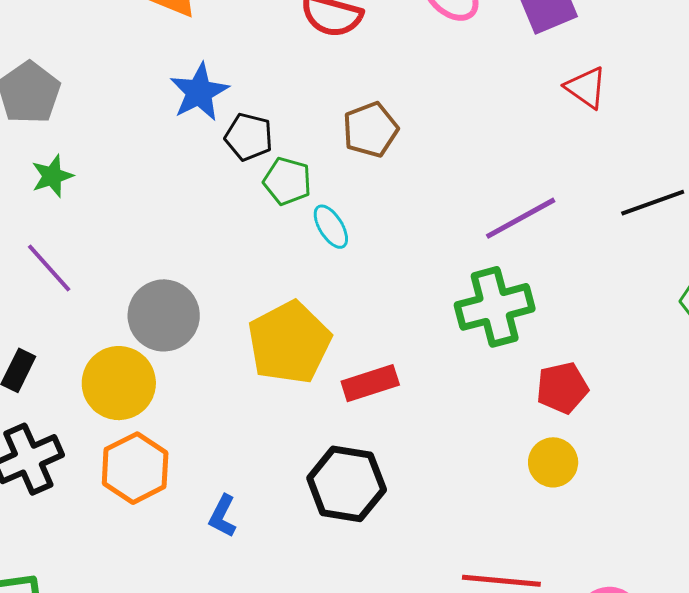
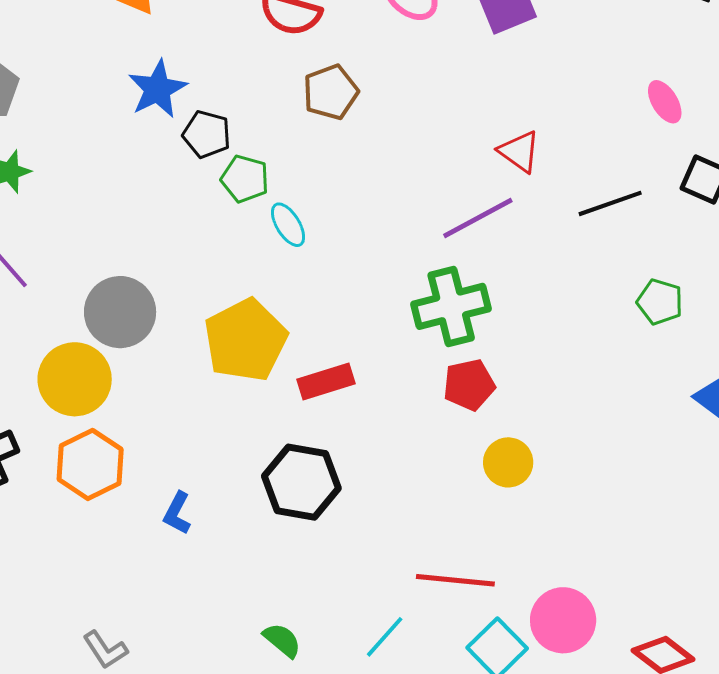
red triangle: (586, 88) -> (519, 151), moved
brown pentagon: (370, 130) -> (331, 92), moved
red pentagon: (562, 388) -> (469, 385), moved

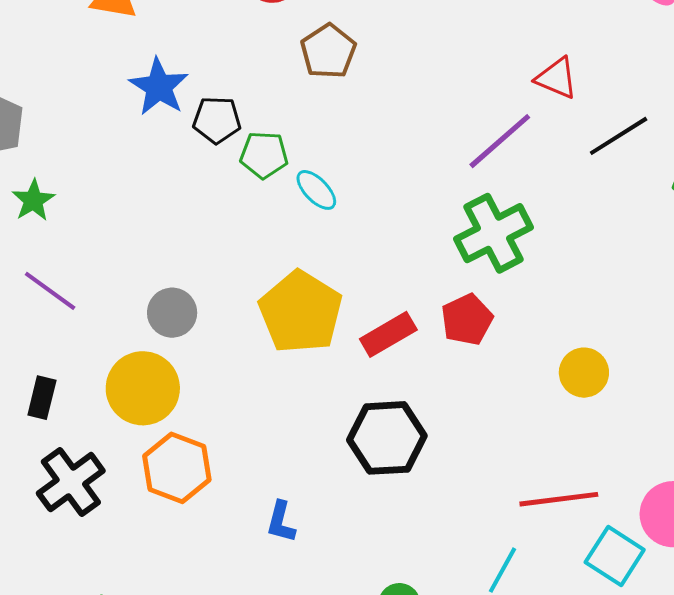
red triangle: (519, 151) -> (557, 78), moved
black line: (610, 203) -> (619, 136), moved
gray circle: (120, 312) -> (172, 313), size x0.7
red pentagon: (469, 385) -> (467, 320), moved
blue L-shape: (177, 513) -> (281, 522), moved

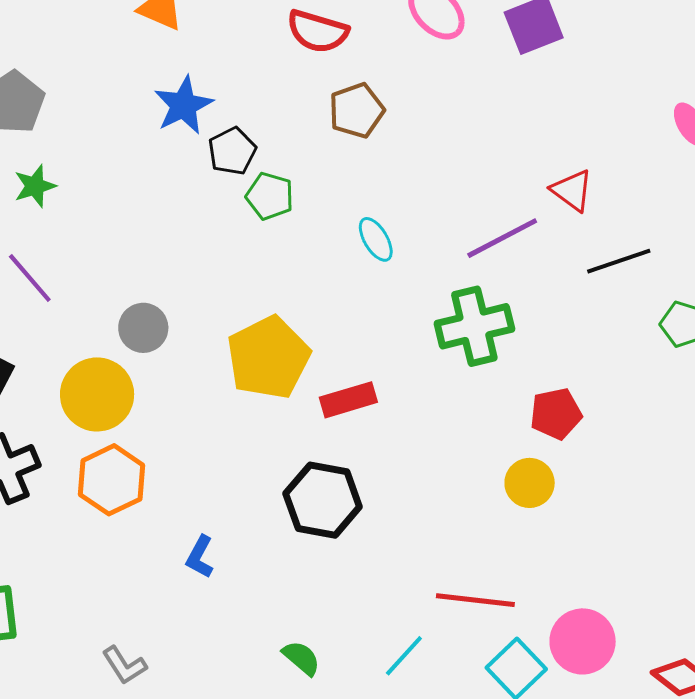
black pentagon: (217, 120) -> (232, 151), turned 30
cyan ellipse: (316, 190) -> (376, 239), moved
red pentagon: (467, 320) -> (556, 414), moved

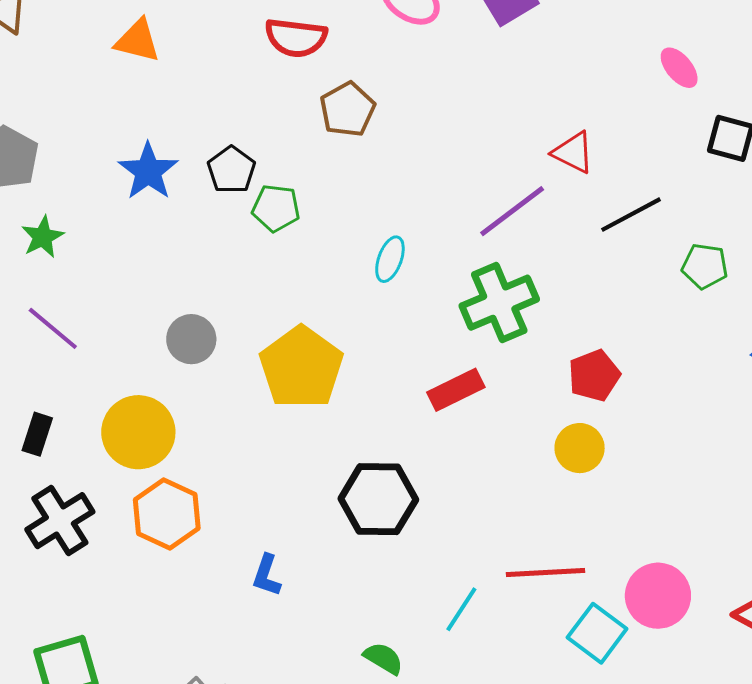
blue star: (183, 105) -> (148, 171), moved
cyan ellipse: (376, 239) -> (390, 259), moved, turned 60
gray circle: (143, 328) -> (191, 339), moved
red rectangle: (348, 400) -> (456, 390), moved
cyan line: (404, 656) -> (461, 609), moved

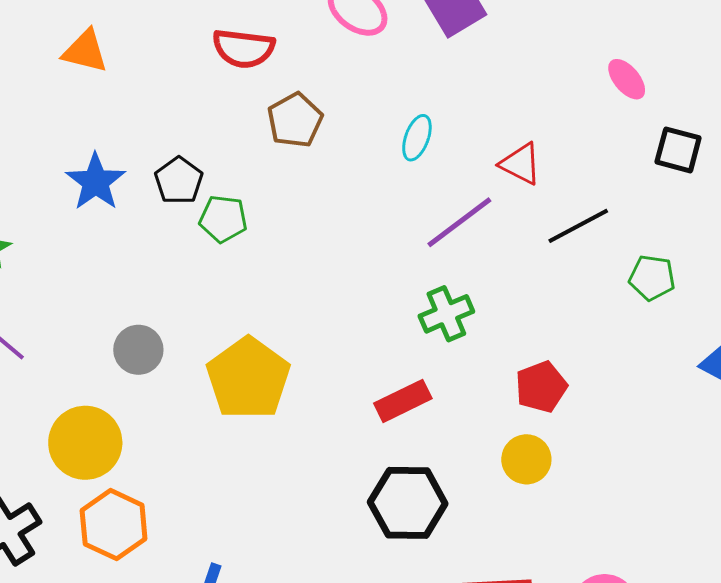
cyan ellipse: (390, 259) -> (417, 138), moved
green cross: (499, 303) -> (446, 314), size x0.7
black hexagon: (378, 499) -> (408, 503), moved

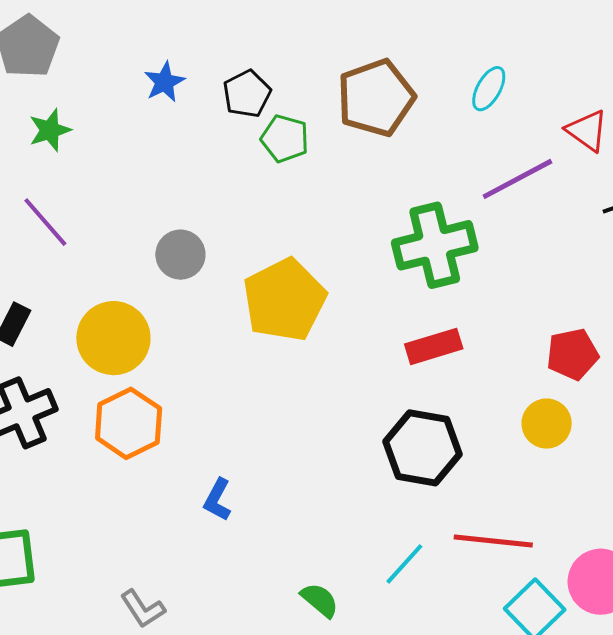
brown pentagon: (295, 120) -> (376, 98), moved, size x1.4
blue star: (96, 182) -> (164, 82), size x0.7
green cross: (446, 314) -> (435, 245), moved, size x1.5

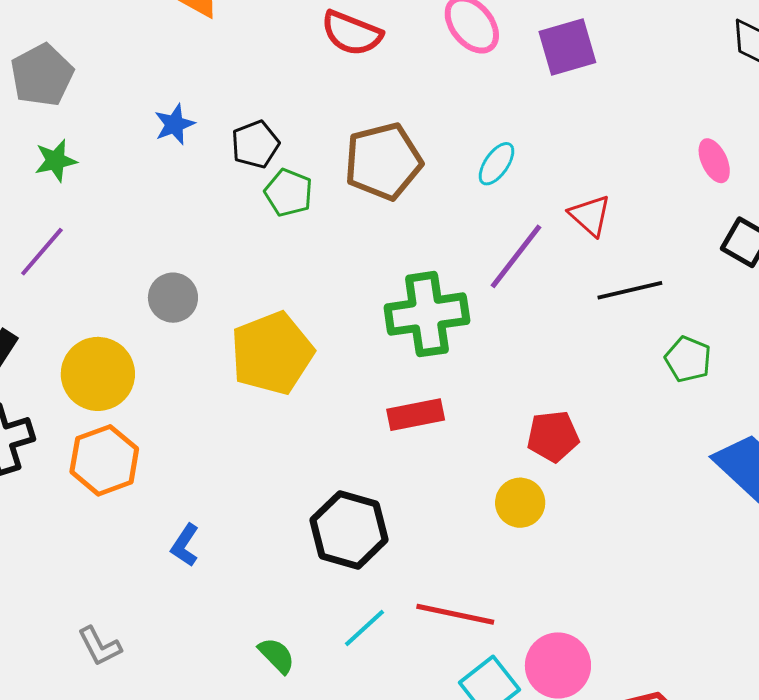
purple line: (518, 179) -> (516, 256), turned -30
purple line: (45, 222) -> (42, 252), turned 76
black hexagon: (423, 448) -> (349, 530), moved

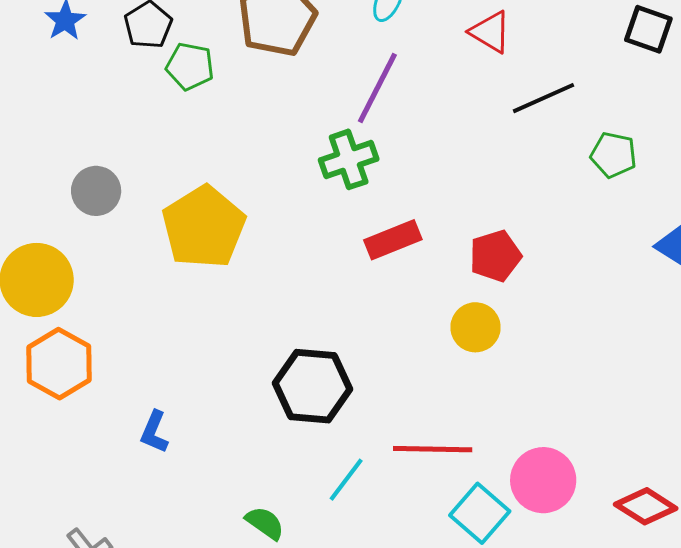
purple line: (516, 256) -> (377, 88), moved
green cross: (427, 314) -> (349, 159), size x0.7
red rectangle: (416, 415) -> (393, 240), moved

